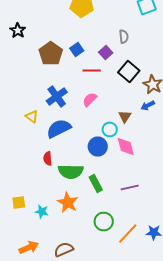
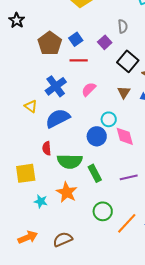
red line: (92, 70) -> (79, 60), moved
brown triangle: (125, 116) -> (124, 92), moved
yellow square: (19, 202) -> (26, 173), moved, size x1.5

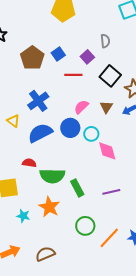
red line: (79, 60) -> (73, 75), moved
pink semicircle: (89, 89) -> (81, 107), moved
blue circle: (97, 136) -> (70, 128), moved
red semicircle: (47, 148) -> (29, 163), turned 104

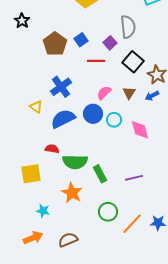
gray semicircle: (105, 41) -> (128, 27), size x1.6
pink diamond: (107, 151) -> (140, 130), moved
cyan star: (23, 216) -> (43, 211), moved

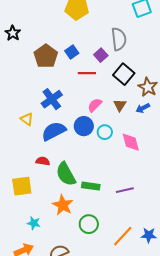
green semicircle: (75, 162) -> (66, 174), turned 60
green rectangle: (100, 174) -> (91, 186), turned -54
green circle: (108, 212) -> (89, 224), moved

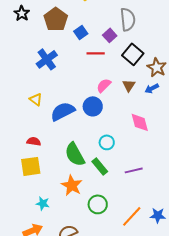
brown pentagon: (46, 56) -> (56, 19), moved
blue cross: (52, 99) -> (47, 59), moved
cyan circle: (105, 132) -> (107, 142), moved
red semicircle: (43, 161) -> (34, 141), moved
green rectangle: (91, 186) -> (100, 166), turned 42

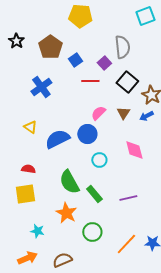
cyan circle: (107, 142) -> (99, 160), moved

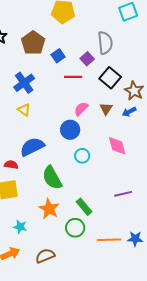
yellow triangle: (30, 127) -> (24, 110), moved
blue semicircle: (57, 139) -> (32, 147), moved
green rectangle: (94, 194) -> (84, 207), moved
purple line: (128, 198) -> (123, 194), moved
orange line: (126, 244) -> (109, 240), turned 45

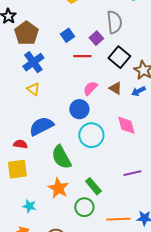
brown pentagon: (33, 43) -> (26, 33), moved
brown triangle: (106, 109) -> (115, 88), turned -32
cyan circle: (82, 156) -> (91, 135), size x1.6

